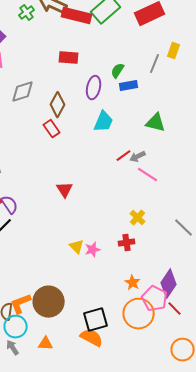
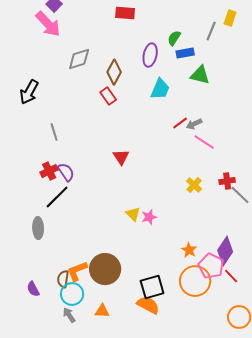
red rectangle: (69, 58) -> (125, 13), moved
green triangle: (156, 123) -> (200, 75), moved
red cross: (127, 243) -> (227, 181), moved

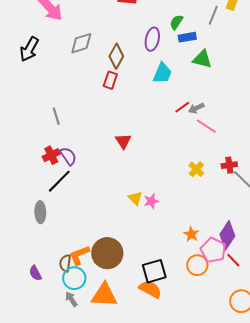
black arrow: (29, 92) -> (29, 49), moved
red rectangle: (108, 96) -> (110, 80), turned 54
orange circle: (195, 281) -> (197, 265), size x0.7
orange triangle: (102, 311) -> (104, 295), size x1.8

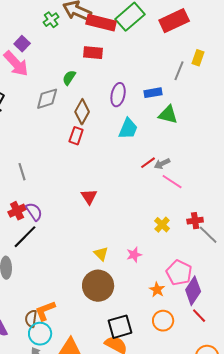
green semicircle: (176, 22) -> (69, 78), moved
pink star: (151, 201) -> (134, 255), moved
pink pentagon: (213, 250) -> (179, 273), moved
brown circle: (107, 253) -> (98, 286), moved

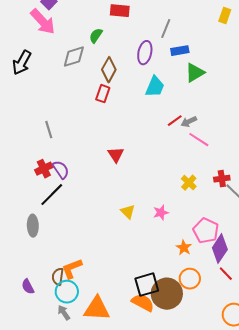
gray line: (179, 71) -> (166, 29), moved
green triangle: (168, 115) -> (195, 73), turned -45
brown circle: (98, 286) -> (167, 294), moved

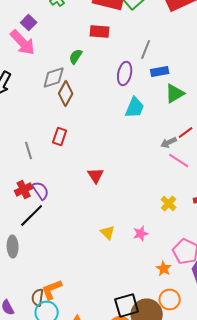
brown diamond: (109, 70) -> (66, 94), moved
red rectangle: (103, 94) -> (60, 136), moved
red line: (175, 121) -> (186, 132), moved

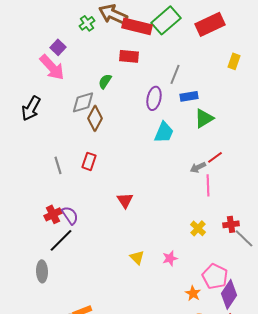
gray line: (29, 150) -> (58, 165), moved
pink line: (179, 160) -> (208, 185), turned 55

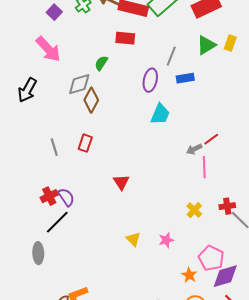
purple square: (58, 47) -> (54, 12), moved
green triangle: (204, 118) -> (206, 45), moved
purple diamond: (229, 294) -> (225, 276), turned 40

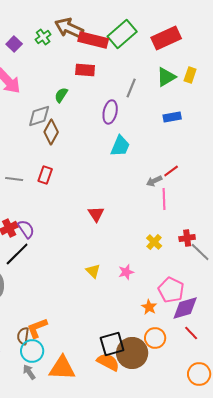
blue rectangle: (185, 78) -> (172, 117), moved
gray line: (54, 147) -> (14, 179), turned -66
red triangle: (121, 182) -> (96, 214), moved

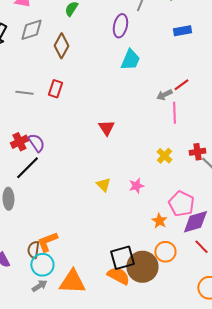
gray diamond: (39, 116) -> (31, 30), moved
gray arrow: (29, 372) -> (39, 286), turned 91

